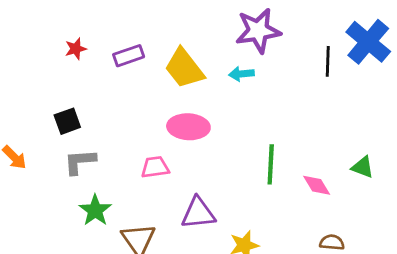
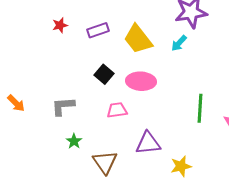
cyan arrow: (241, 74) -> (179, 43), turned -42
black square: (67, 121) -> (104, 74), moved, turned -30
green star: (95, 210) -> (74, 141), size x0.7

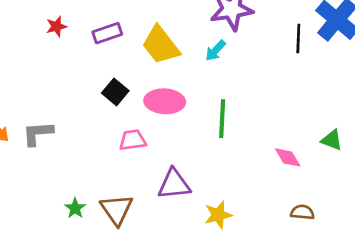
gray L-shape: (63, 106) -> (38, 133), moved
green line: (200, 108) -> (222, 119), moved
green star: (74, 141) -> (75, 208), moved

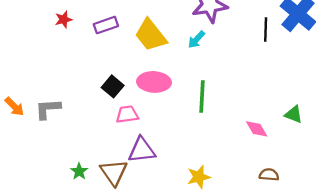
black square: (115, 92) -> (113, 86), moved
purple triangle: (174, 184) -> (142, 150), moved

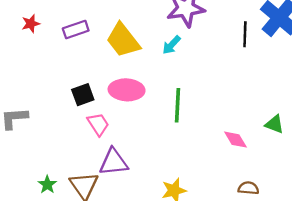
black square: (113, 86) -> (83, 95), turned 30
pink trapezoid: (127, 114) -> (98, 124), turned 65

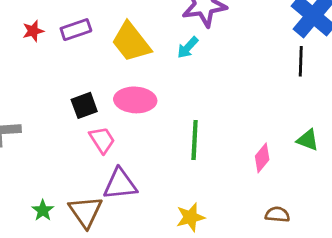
red star: (31, 24) -> (33, 31), moved
black line: (245, 34) -> (301, 61), moved
green line: (177, 105) -> (195, 140), moved
pink diamond: (235, 140) -> (262, 158), turned 70

